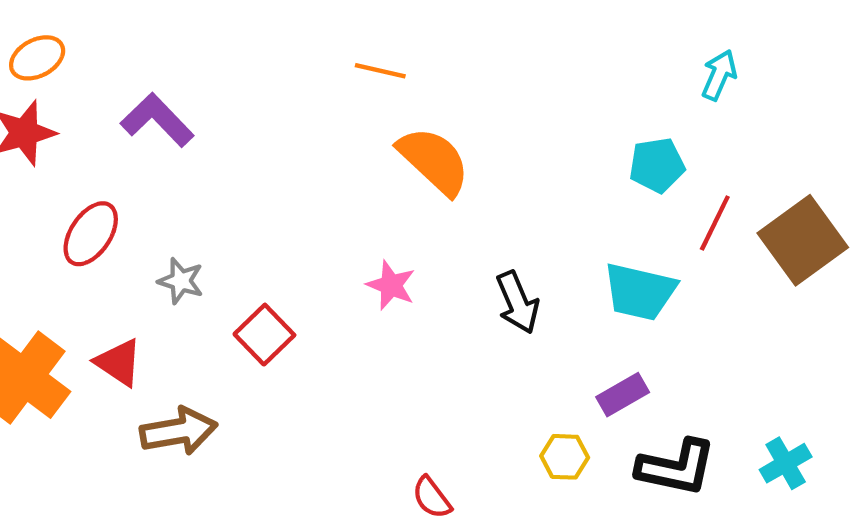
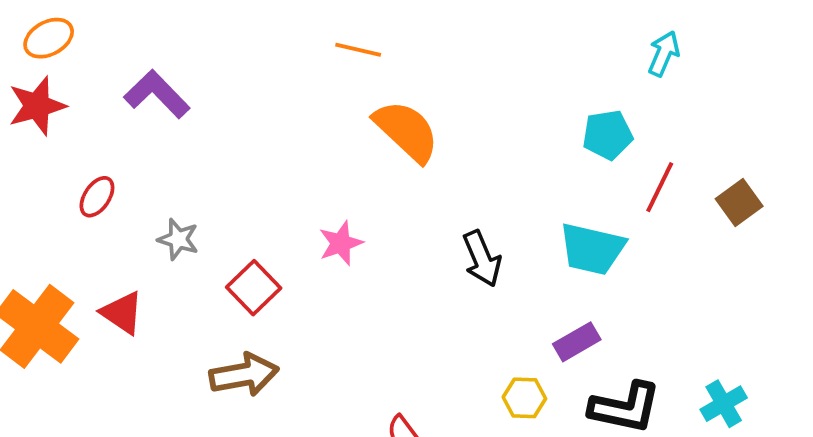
red ellipse: (91, 234) -> (97, 197), size x0.7
brown square: (803, 240) -> (739, 203), size x0.6
pink star: (391, 285) -> (341, 243), moved, turned 30
brown arrow: (179, 431) -> (244, 375), moved

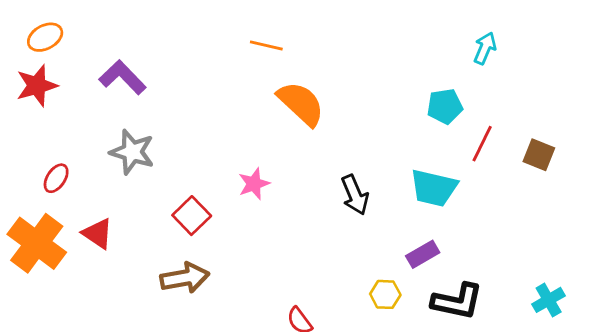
red ellipse: (97, 197) -> (56, 178), moved
brown square: (739, 203) -> (539, 155), turned -32
gray star: (178, 239) -> (132, 152), moved, size x1.5
cyan cross: (724, 404) -> (549, 300), moved

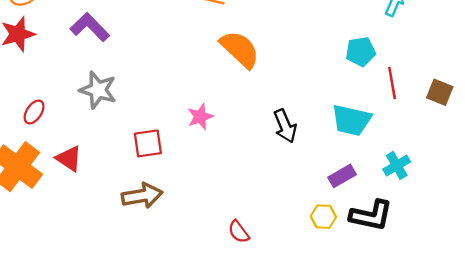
red line: (482, 144) -> (392, 83), turned -36
red square: (192, 216) -> (148, 143), turned 36
yellow hexagon: (385, 294) -> (323, 217), moved
cyan cross: (549, 300) -> (397, 165), moved

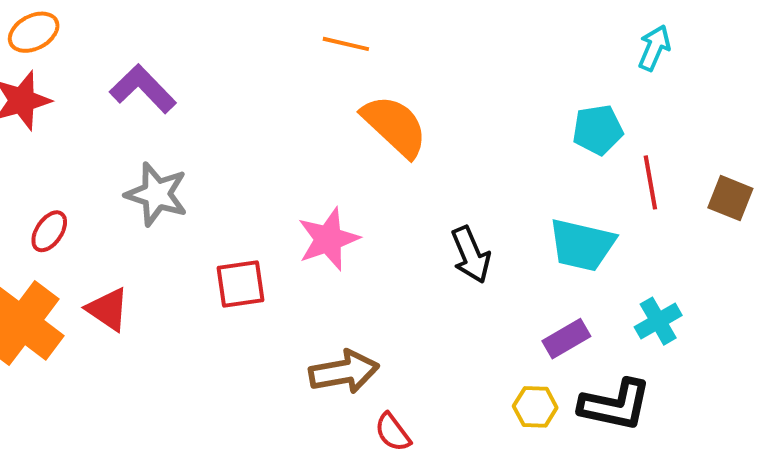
pink star: (200, 117) -> (328, 239), size x1.4
brown arrow: (142, 196) -> (344, 372), moved

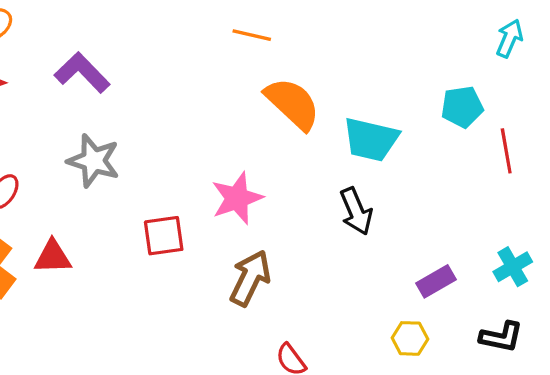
cyan trapezoid: (582, 245) -> (371, 139), moved
red triangle: (108, 309) -> (53, 257), turned -36
brown arrow: (344, 372) -> (250, 278), moved, turned -54
black L-shape: (615, 405) -> (501, 337), moved, size x0.7

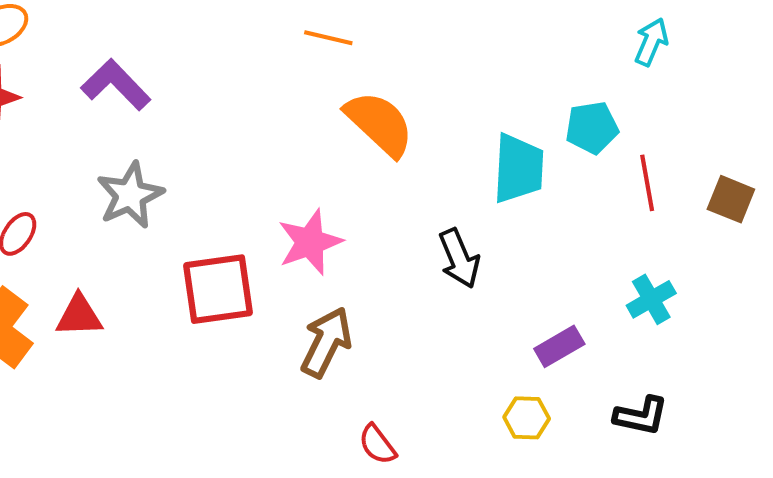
cyan trapezoid: (371, 139) -> (518, 169), moved, turned -100
gray star: (94, 161) -> (130, 195), turned 30
red square: (164, 236) -> (218, 289), size x1.4
cyan cross: (513, 267) -> (651, 299), moved

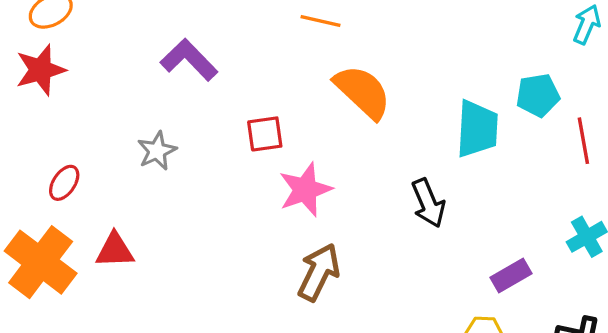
purple L-shape: (116, 85) -> (189, 60), moved
gray star: (130, 195) -> (157, 151), size x0.7
red square: (218, 289) -> (265, 134), moved, size x0.6

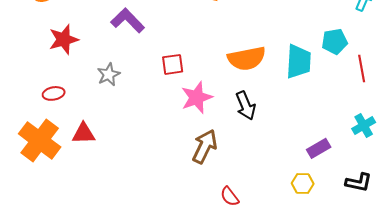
red star: (41, 70) -> (64, 39), moved
orange semicircle: (363, 92) -> (247, 58), moved, turned 126
red ellipse: (64, 183) -> (54, 93), turned 45
black arrow: (428, 203) -> (246, 105), moved

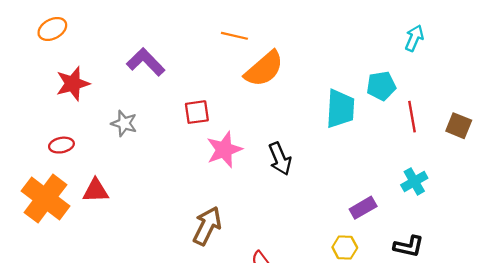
orange semicircle: (247, 58) -> (264, 69), moved, turned -30
gray star: (109, 74) -> (124, 123), turned -30
brown arrow: (205, 146) -> (207, 226), moved

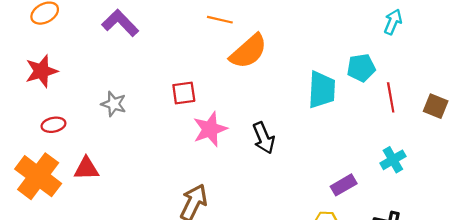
purple L-shape: (146, 62) -> (120, 23), moved
red star: (73, 84) -> (41, 71), moved

